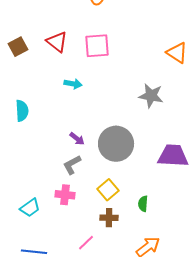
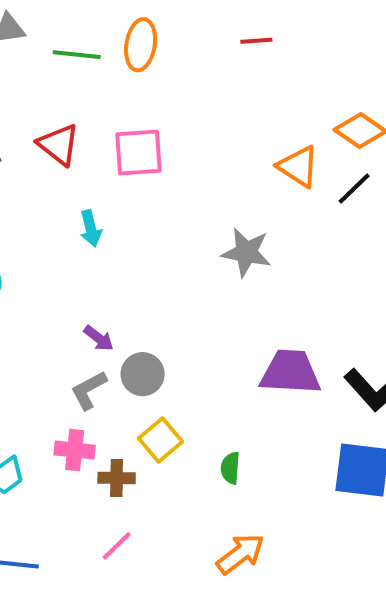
cyan arrow: (73, 84) -> (91, 228), turned 66
gray circle: (116, 144) -> (143, 374), moved, size x0.6
brown cross: (109, 218) -> (117, 478), moved

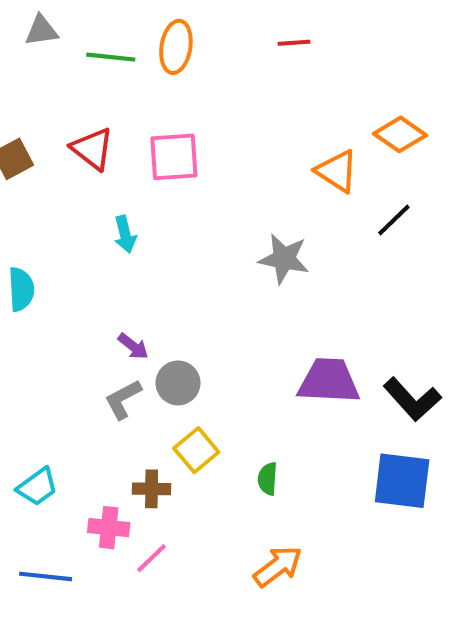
black line: (354, 188) -> (394, 220), moved
pink cross: (75, 450) -> (109, 528), moved

